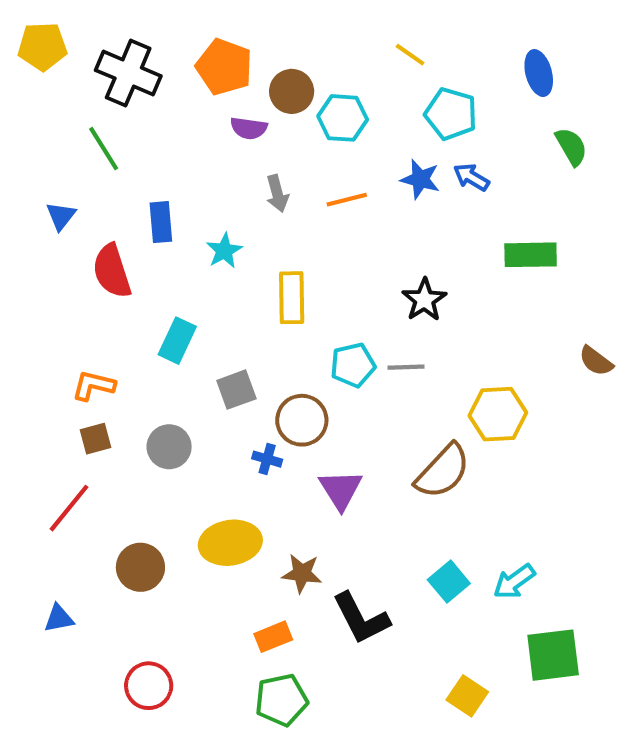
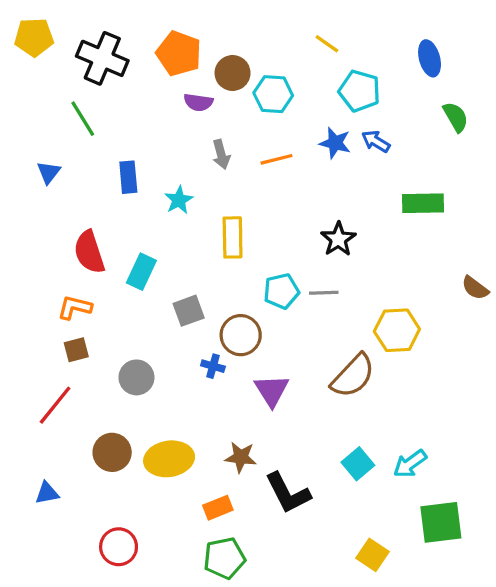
red semicircle: (112, 271) -> (89, 252), moved
gray circle: (169, 447) -> (136, 377), moved
yellow ellipse: (230, 543) -> (169, 459), moved

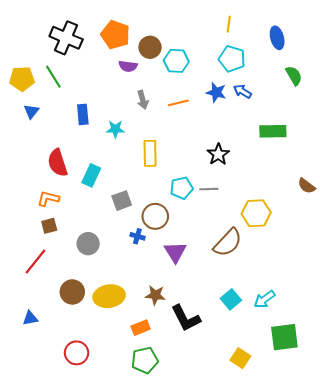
yellow pentagon: (34, 37) -> (22, 79), moved
yellow line: (327, 44) -> (229, 24), moved, turned 63
cyan star: (179, 200) -> (115, 129), turned 30

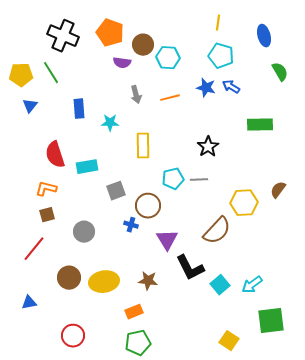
cyan rectangle: (91, 175) -> (87, 167), turned 55
brown semicircle: (307, 186) -> (278, 190), moved, turned 90
black L-shape: (186, 318) -> (190, 268), moved

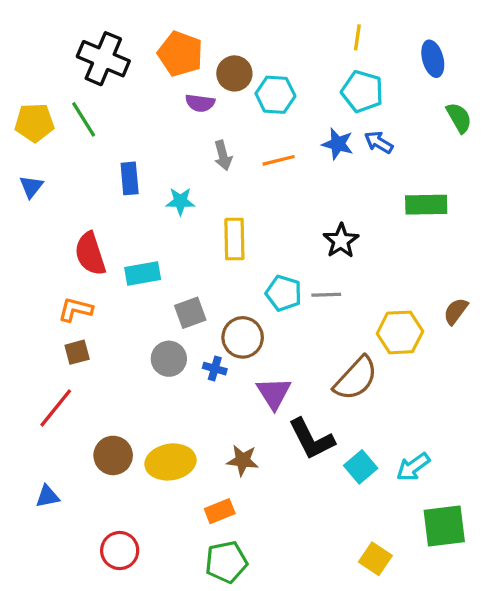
blue triangle: (30, 106) -> (31, 187), moved
cyan pentagon: (173, 179) -> (284, 293), turned 30
gray circle: (84, 232) -> (169, 359), moved

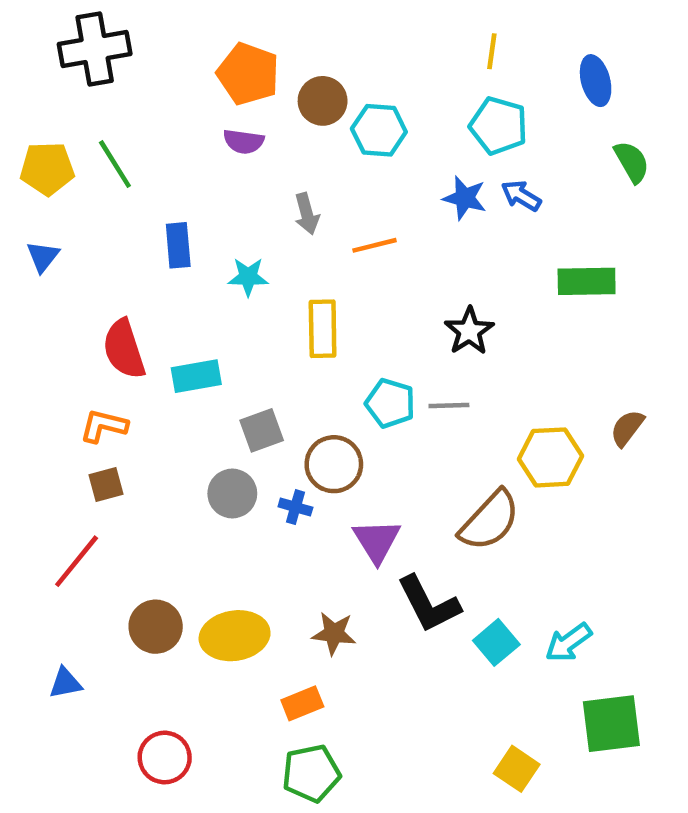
black cross: (103, 59) -> (95, 49), moved, turned -33
purple semicircle: (200, 103) -> (244, 142), moved
orange line: (279, 160) -> (374, 245), moved

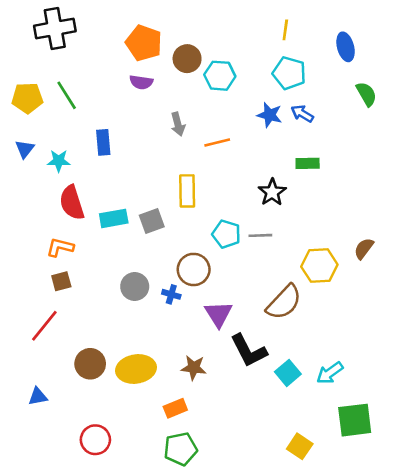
cyan star: (248, 277) -> (59, 161), moved
green rectangle: (587, 281) -> (308, 163), moved, size x0.7
gray square: (262, 430) -> (152, 221), moved

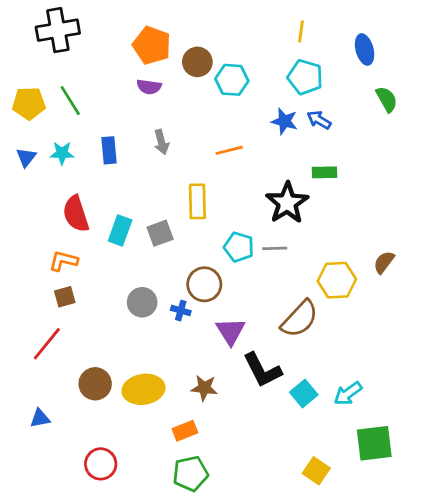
gray arrow: (178, 124) -> (161, 142), moved
cyan star: (59, 161) -> (62, 153), moved
black star: (272, 192) -> (287, 203), size x1.4
cyan rectangle: (114, 218) -> (120, 230), turned -60

